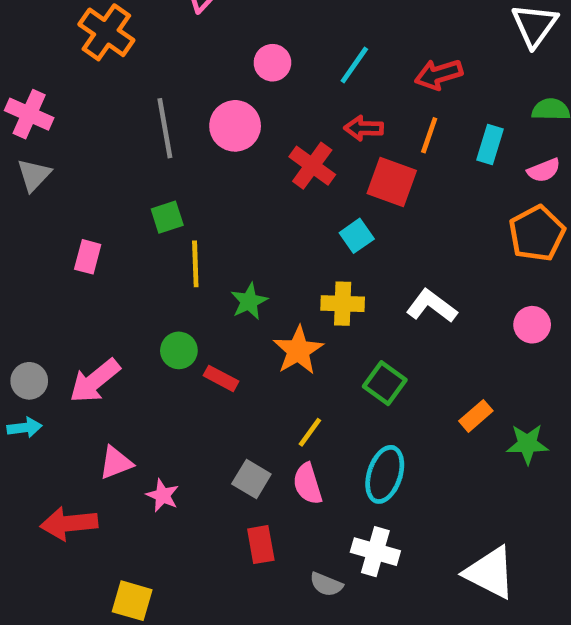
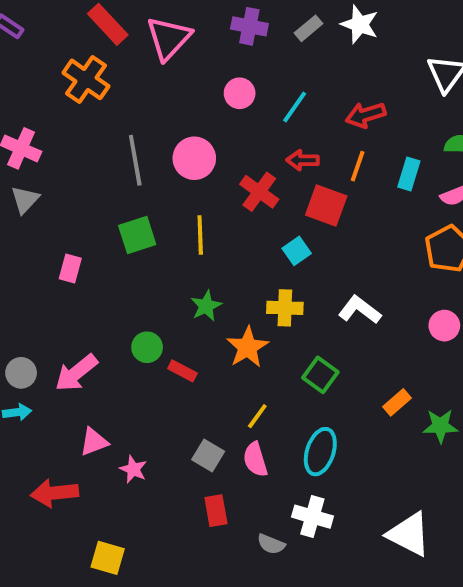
pink circle: (272, 63) -> (240, 93), moved
green square: (167, 217) -> (137, 235), size x1.4
yellow line: (195, 264) -> (200, 235), moved

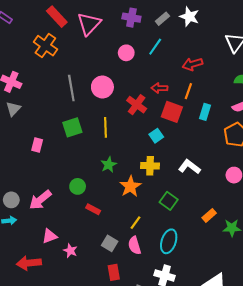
cyan line: (295, 107) -> (155, 47), moved
cyan rectangle: (409, 174) -> (205, 112), moved
red rectangle: (182, 371) -> (93, 209), moved

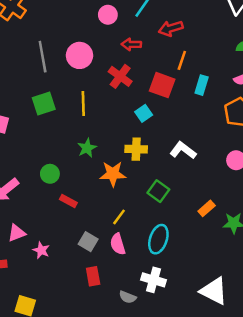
red arrow: (193, 64) -> (171, 28), moved
red arrow: (159, 88) -> (131, 44), moved
orange star: (130, 186) -> (113, 174), turned 30

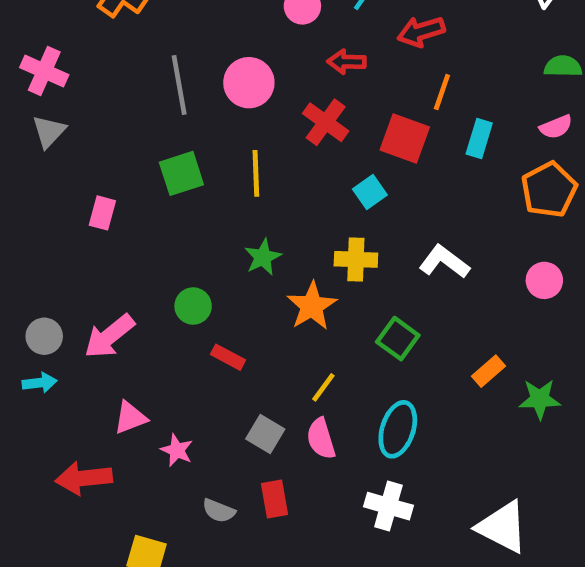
orange star: (113, 174) -> (312, 306), turned -30
gray semicircle: (128, 297) -> (219, 511), moved

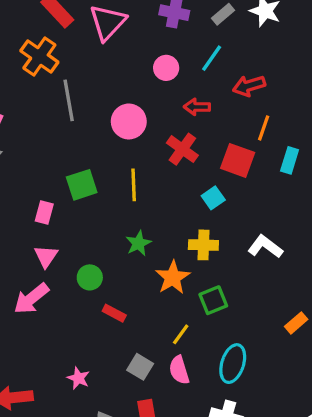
gray line: (179, 85) -> (69, 100), moved
pink rectangle: (102, 213) -> (44, 212), moved
green square: (398, 339) -> (213, 300), moved, turned 32
pink triangle: (130, 418) -> (46, 256), moved, turned -35

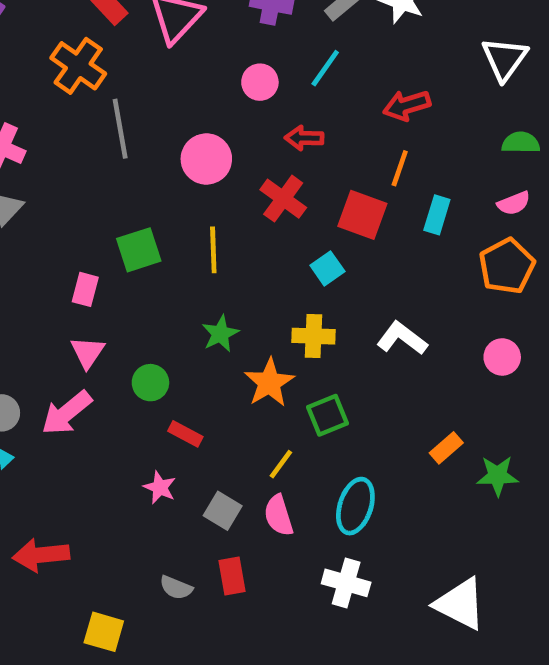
red arrow: (249, 86) -> (407, 105), moved
pink star: (78, 378) -> (160, 487), moved

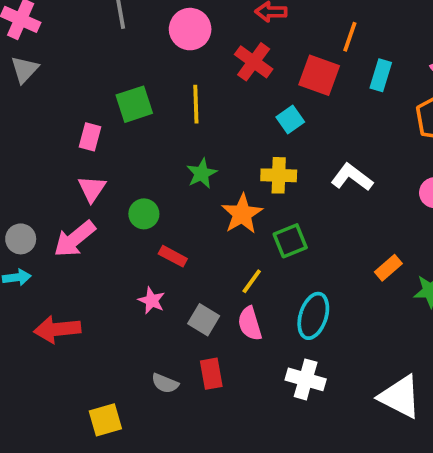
red arrow: (41, 555) -> (57, 329), moved
yellow square: (104, 632) -> (105, 420), turned -32

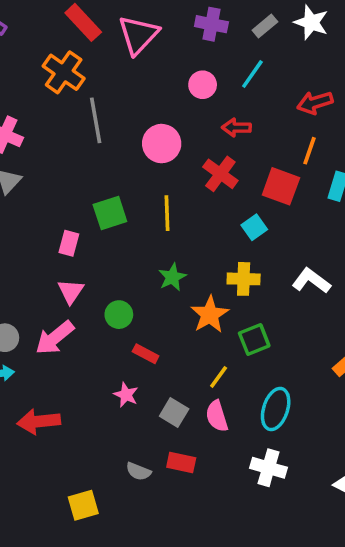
red rectangle: (211, 374) -> (181, 462), turned -68

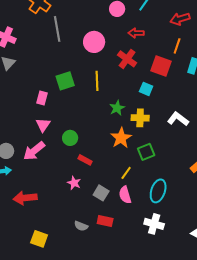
cyan square: (254, 227) -> (146, 89), turned -32
green star: (172, 277) -> (117, 108), moved
yellow square: (83, 505) -> (39, 239), moved, turned 36

